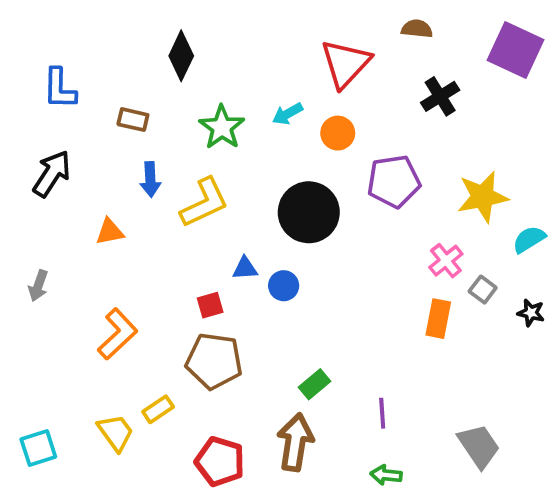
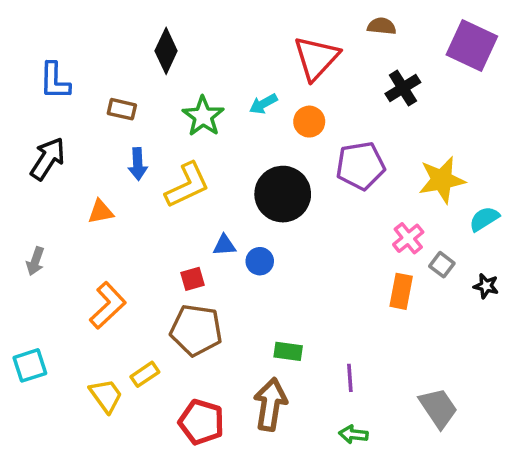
green rectangle: (315, 384) -> (288, 351), turned 48
cyan square: (38, 448) -> (30, 365), moved

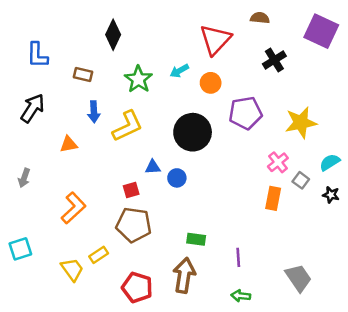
cyan semicircle: (484, 219) -> (330, 162), moved

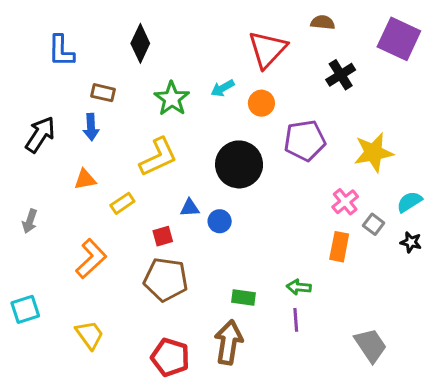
blue L-shape: (37, 55) -> (61, 51), moved
blue arrow: (94, 112) -> (91, 127), moved
yellow rectangle: (99, 255) -> (122, 203), moved
green arrow: (241, 296) -> (299, 287), moved

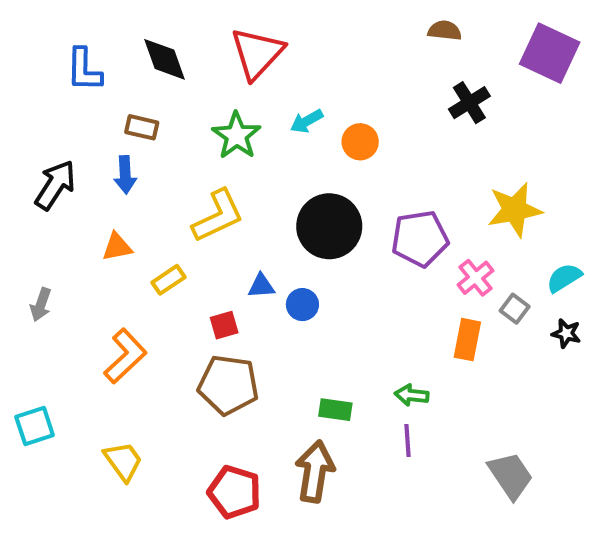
black diamond: (140, 43) -> (164, 59), moved, turned -45
red triangle: (267, 49) -> (257, 53), moved
purple pentagon: (305, 141) -> (420, 239), moved

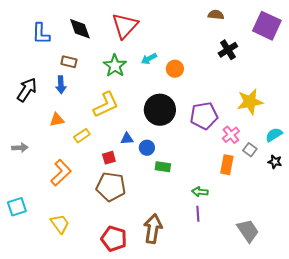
gray arrow: (41, 305) -> (20, 148), turned -112
green rectangle: (335, 410) -> (163, 167), moved

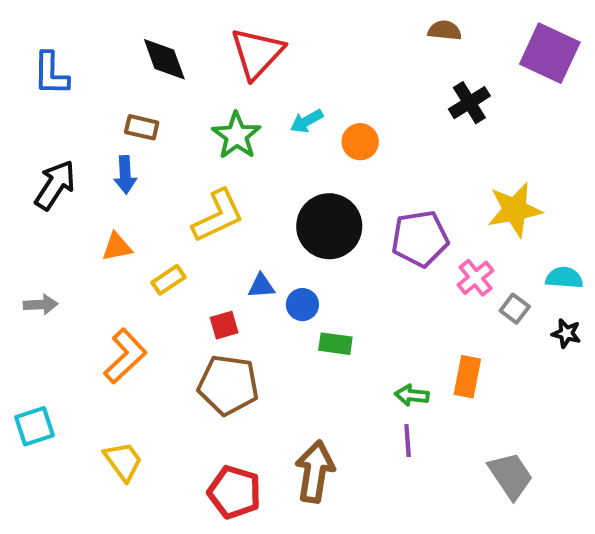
blue L-shape: (41, 34) -> (51, 74), moved
cyan semicircle: (274, 135) -> (564, 278), turned 36
orange rectangle: (227, 165) -> (467, 377), moved

